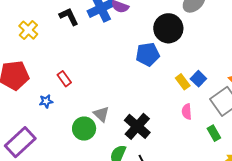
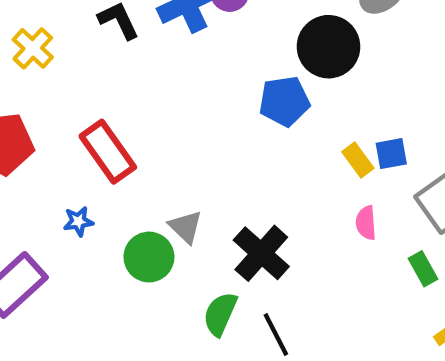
red rectangle: (64, 79) -> (108, 152), size x1.8
blue square: (198, 79) -> (391, 154), turned 35
blue star: (46, 101) -> (78, 221), moved

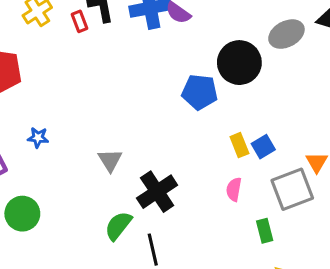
red rectangle: (108, 152) -> (80, 21), moved, size x0.5
blue square: (391, 154) -> (263, 147), turned -35
green circle: (149, 257) -> (22, 214), moved

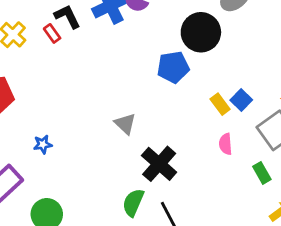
gray triangle: (110, 160) -> (125, 124), moved

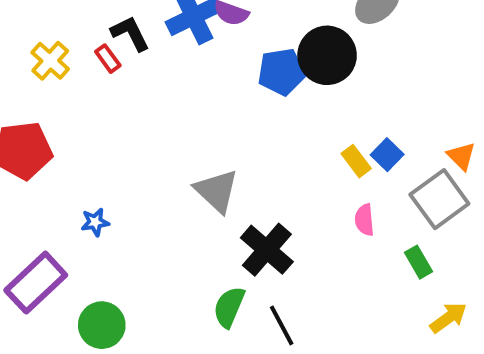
blue pentagon: (173, 67) -> (281, 72), moved
gray triangle: (125, 124) -> (217, 191), size x1.4

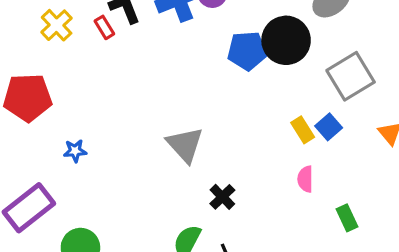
gray square: (439, 199) -> (351, 76), moved
blue star: (95, 222) -> (75, 151), moved
black cross: (267, 250) -> (222, 197), size x0.6

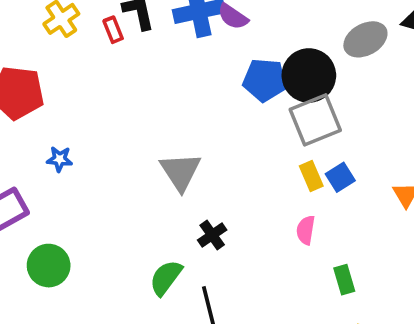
gray square: (351, 76) -> (315, 120), moved

